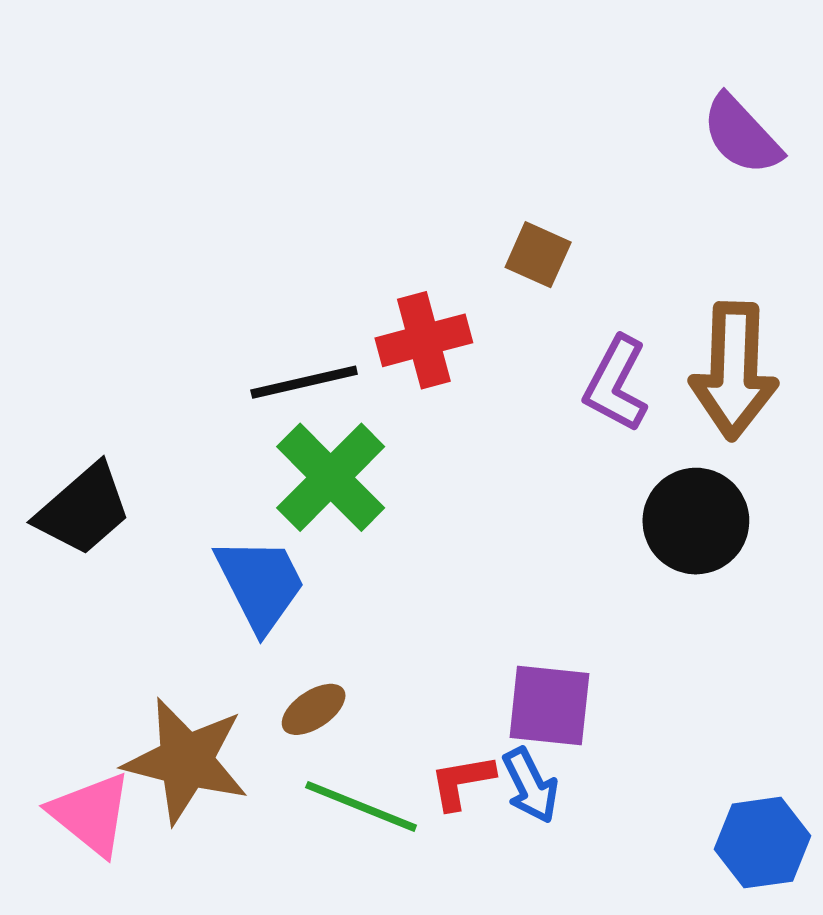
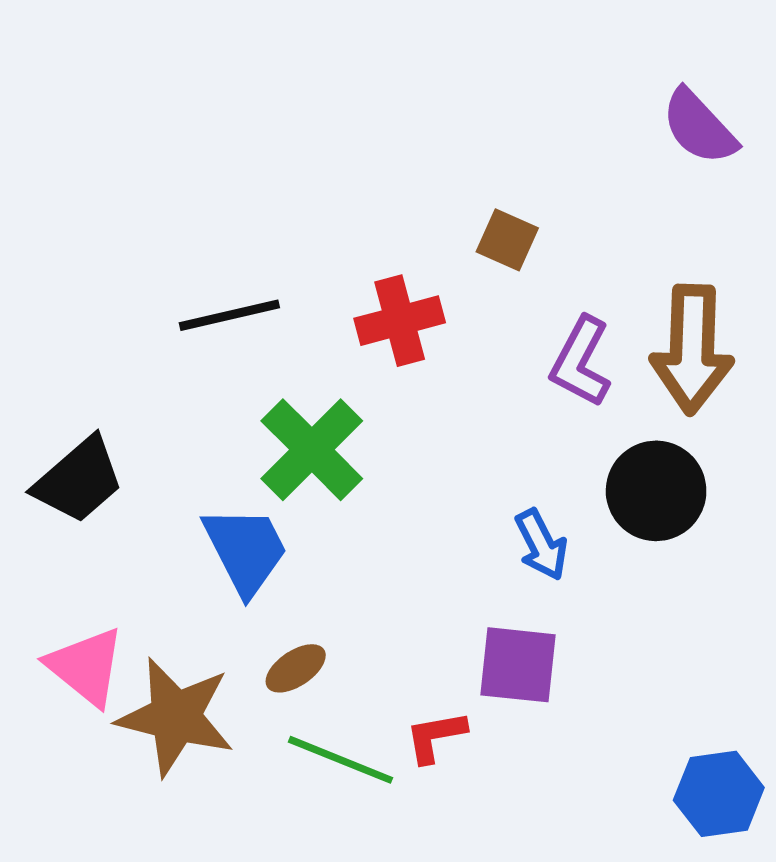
black line: (304, 382) -> (229, 315), moved
blue arrow: (530, 785) -> (541, 545), moved
pink triangle: (91, 814) -> (86, 667), moved

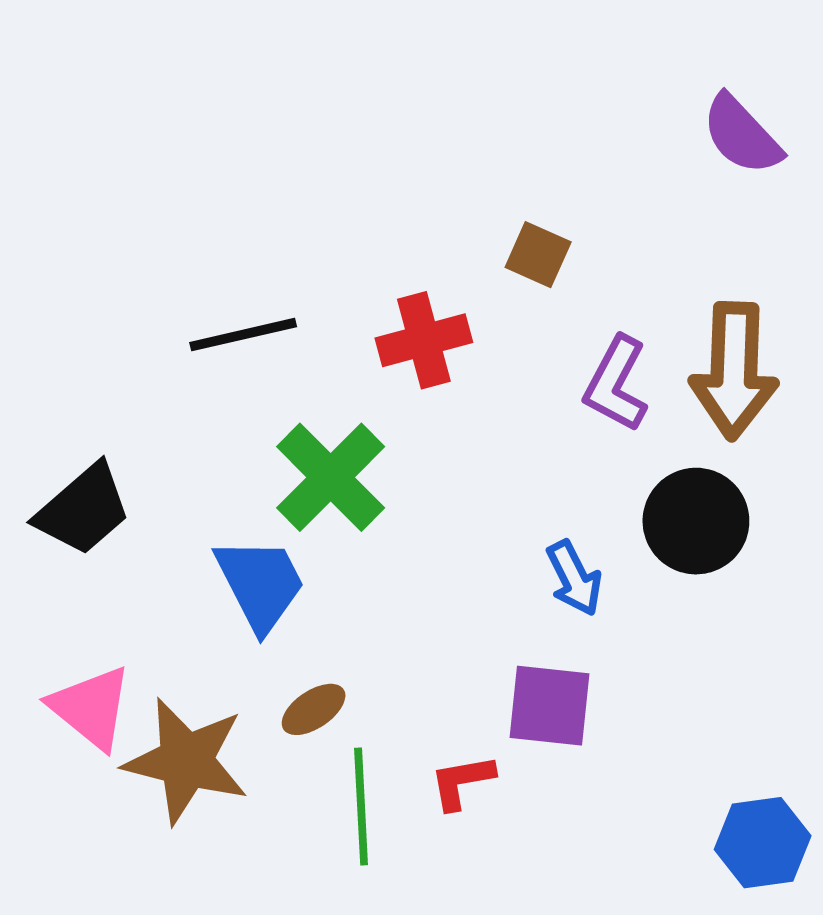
green line: (340, 760) -> (361, 806), turned 65

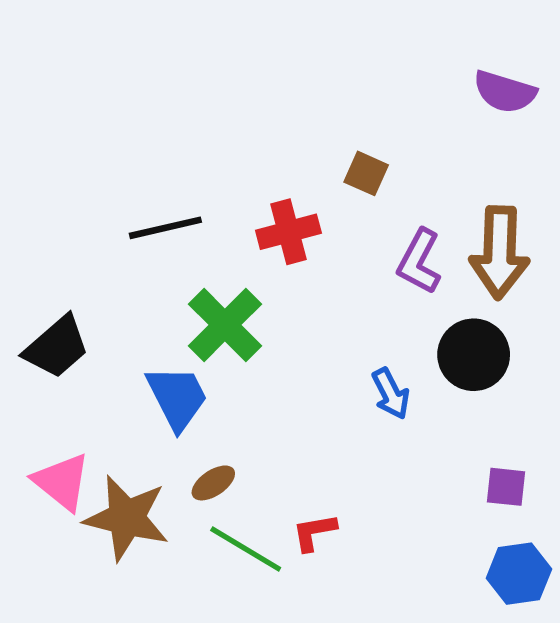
purple semicircle: (742, 135) -> (505, 92), turned -30
purple square: (549, 706) -> (506, 487), moved, size x0.7
green line: (361, 806) -> (246, 549), turned -56

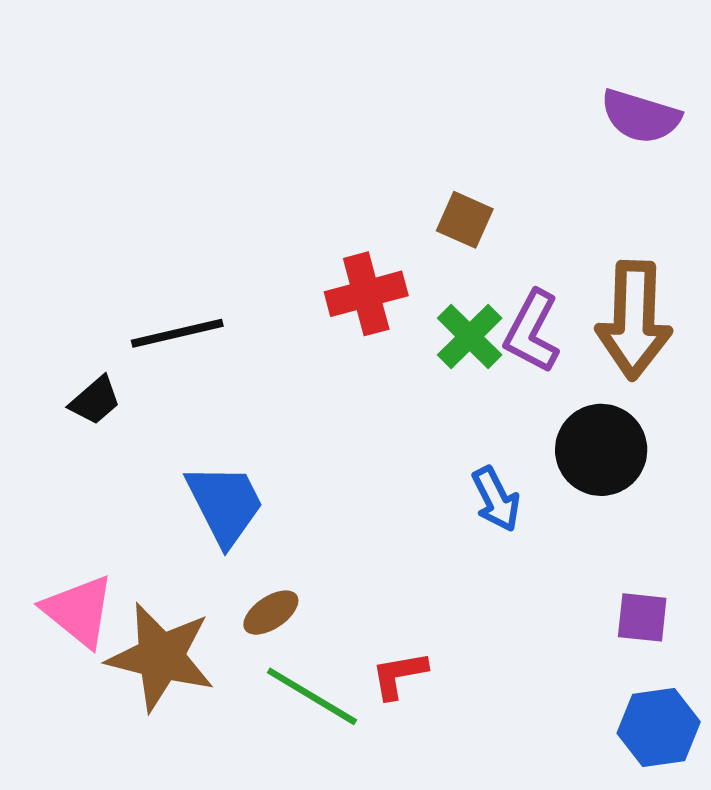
black line: (165, 228) -> (177, 333), moved
green cross: (225, 325) -> (470, 337), moved, size x0.7
black trapezoid: (57, 347) -> (95, 401), moved, size x0.6

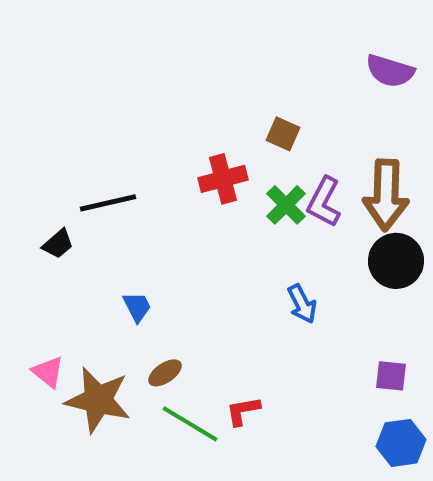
black circle: (601, 450) -> (396, 261), moved
blue trapezoid: (225, 504) -> (137, 307), size x0.6
pink triangle: (79, 611) -> (48, 372), size x0.7

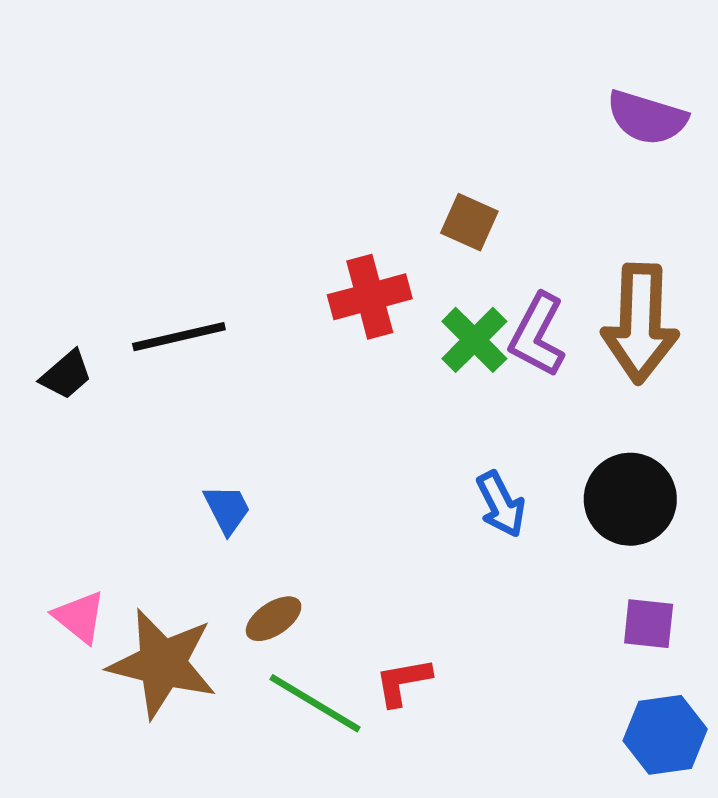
black trapezoid: (58, 244) -> (66, 375), moved
black circle: (396, 261) -> (630, 499), moved

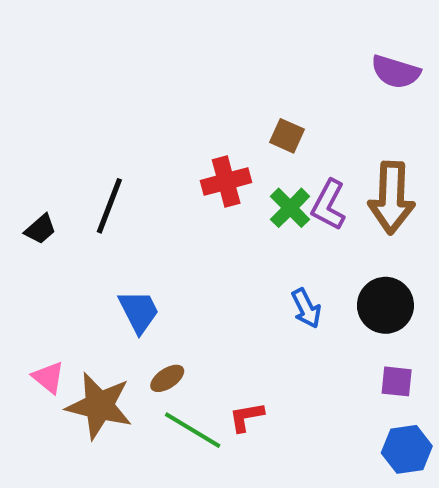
black line: (179, 337) -> (109, 206), turned -56
blue trapezoid: (227, 509) -> (139, 311), size x1.4

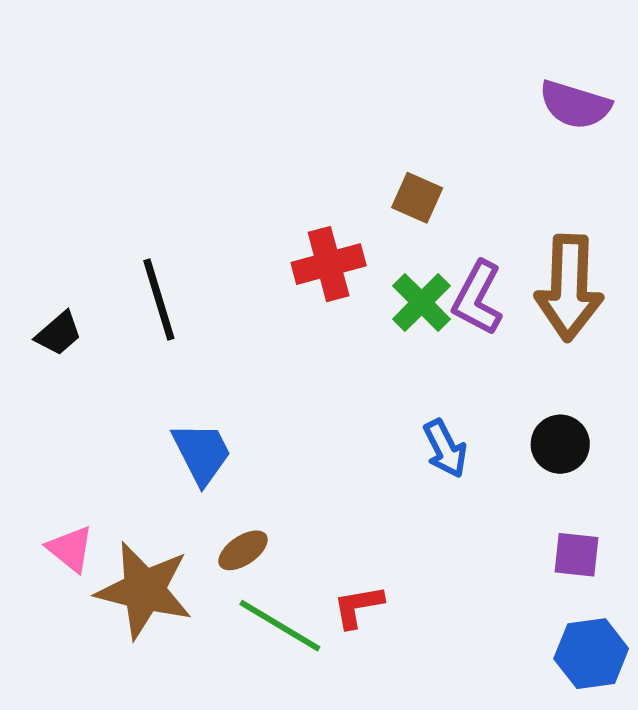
black line: (109, 206) -> (159, 300), turned -38
black circle: (385, 305) -> (560, 444), size x0.7

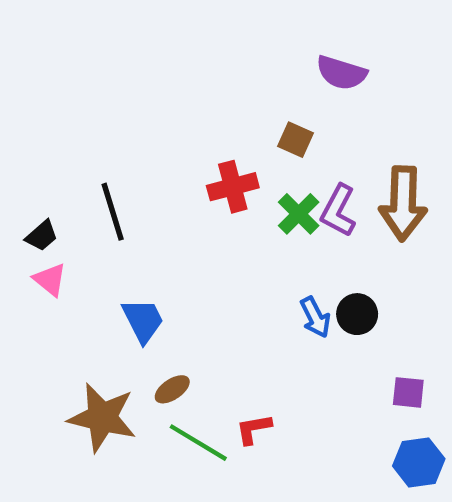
purple semicircle: (575, 105) -> (341, 73), moved
black circle: (560, 444) -> (357, 314), moved
pink triangle: (70, 549) -> (50, 280), moved

